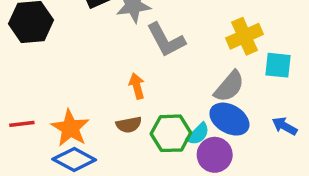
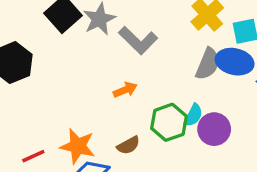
orange arrow: (137, 86) -> (125, 90), turned 100
blue ellipse: (229, 119) -> (235, 62), moved
brown semicircle: (129, 125) -> (128, 145), moved

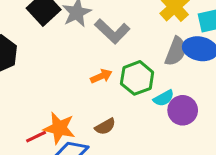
cyan semicircle: (193, 115) -> (164, 98), turned 35
green hexagon: (169, 122) -> (137, 78), moved
red line: (33, 156) -> (36, 137), moved

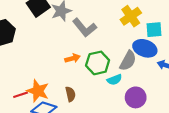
gray semicircle: (176, 51) -> (128, 61), moved
purple circle: (183, 110) -> (136, 97), moved
brown semicircle: (105, 126) -> (70, 94), turned -80

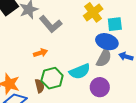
gray semicircle: (128, 61) -> (104, 58), moved
green hexagon: (98, 63) -> (52, 78), moved
cyan semicircle: (114, 80) -> (80, 71), size x1.5

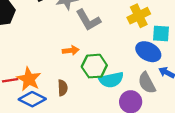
gray semicircle: (104, 58) -> (147, 83), moved, turned 114
green hexagon: (52, 78) -> (94, 66), moved

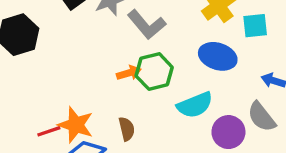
blue ellipse: (148, 52) -> (218, 56), moved
green hexagon: (94, 66) -> (154, 72), moved
gray semicircle: (147, 83) -> (262, 117), moved

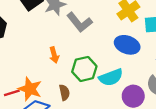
green hexagon: (154, 72) -> (84, 69), moved
orange arrow: (129, 73) -> (54, 55), moved, turned 91

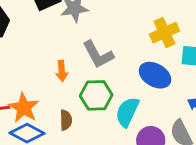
gray L-shape: (80, 22) -> (98, 55), moved
cyan semicircle: (111, 77) -> (127, 112), turned 125

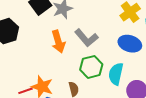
orange arrow: (62, 71) -> (58, 42), moved, size x1.5

